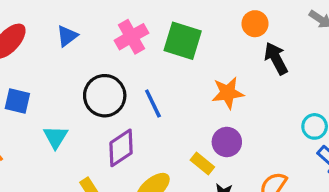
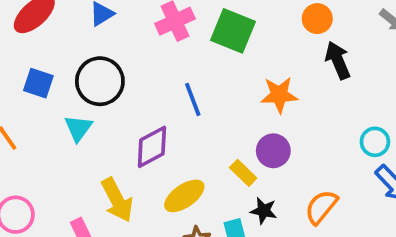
black circle: (105, 96) -> (100, 81), moved

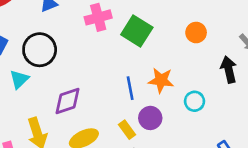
black arrow: (338, 60) -> (229, 70), moved
blue line: (193, 99) -> (130, 88), moved
cyan circle: (375, 142) -> (195, 101), moved

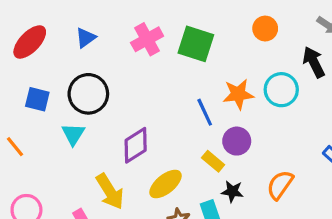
cyan circle: (195, 101) -> (281, 90), moved, size x1.4

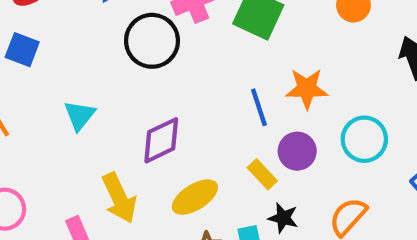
cyan circle: (281, 90) -> (364, 139), moved
black circle: (88, 94) -> (152, 41), moved
blue square: (37, 99) -> (22, 50), moved

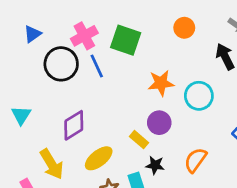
blue line: (259, 107) -> (97, 66), moved
cyan circle: (364, 139) -> (199, 96), moved

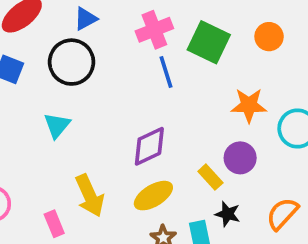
orange circle: (184, 28) -> (269, 37), moved
black circle: (61, 64) -> (72, 62), moved
purple diamond: (74, 125) -> (149, 146), moved

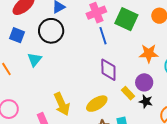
cyan triangle: (57, 125) -> (35, 60), moved
purple diamond: (149, 146) -> (108, 70), moved, turned -65
black star: (228, 214) -> (146, 101), moved

